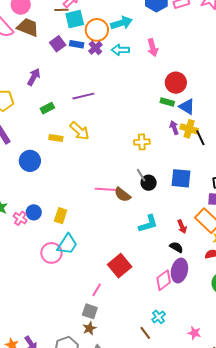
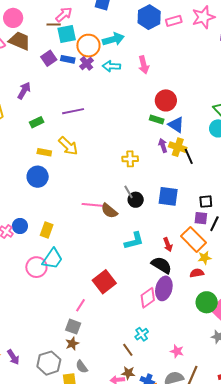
blue circle: (30, 161) -> (38, 177), moved
black semicircle: (176, 247) -> (161, 265), size x1.5

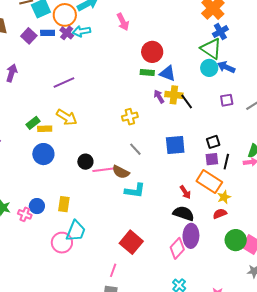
cyan arrow: (111, 66) -> (82, 31), moved
green rectangle: (37, 122) -> (33, 123), moved
black circle: (136, 200) -> (85, 162), moved
cyan L-shape: (134, 241) -> (135, 191), moved, turned 35

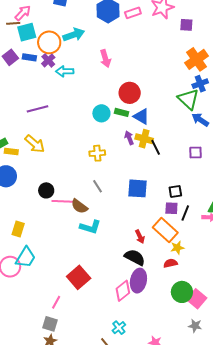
cyan arrow: (82, 31) -> (65, 71), moved
cyan circle: (209, 68) -> (101, 113), moved

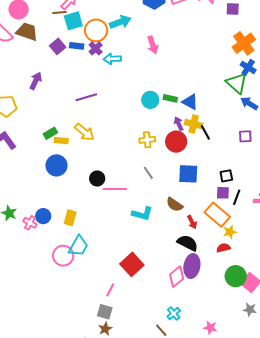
blue cross: (200, 84) -> (248, 67), turned -35
red circle: (130, 93) -> (176, 142), moved
brown semicircle: (79, 206) -> (175, 205), moved

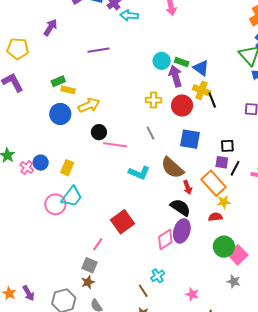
purple arrow: (179, 124) -> (175, 76), moved, size x1.5
yellow arrow: (84, 132) -> (89, 105), moved, turned -70
brown semicircle: (175, 205) -> (172, 168), size x1.4

